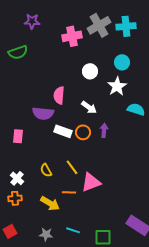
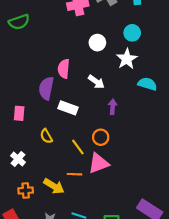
purple semicircle: (43, 113) -> (46, 88), turned 95
orange circle: (83, 132) -> (101, 137), moved
yellow semicircle: (46, 170) -> (46, 136), moved
orange cross: (15, 198) -> (26, 190), moved

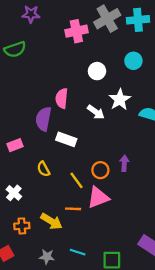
white star: (127, 59) -> (120, 100), moved
purple arrow: (113, 107) -> (124, 163), moved
pink rectangle: (19, 113) -> (15, 145), turned 64

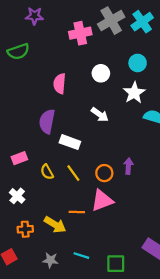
cyan cross: (138, 20) -> (142, 22), turned -30
pink semicircle: (62, 98) -> (60, 84), moved
white star: (120, 100) -> (134, 93), moved
pink rectangle: (15, 145) -> (19, 158), moved
yellow line: (76, 180) -> (73, 173), moved

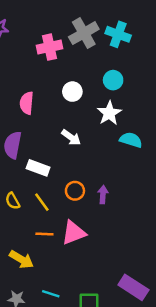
cyan cross: (142, 22) -> (118, 34), turned -35
orange circle: (104, 173) -> (75, 191), moved
orange line: (77, 212) -> (44, 234), moved

